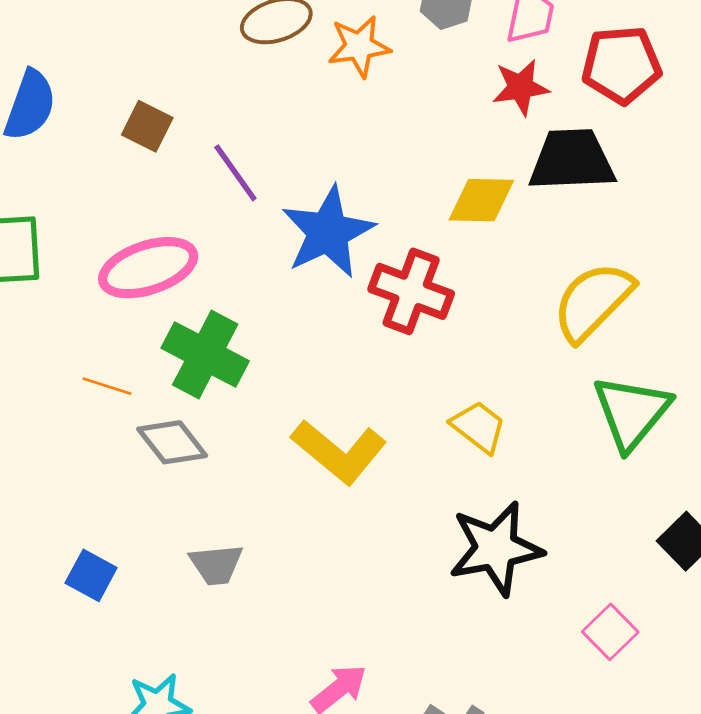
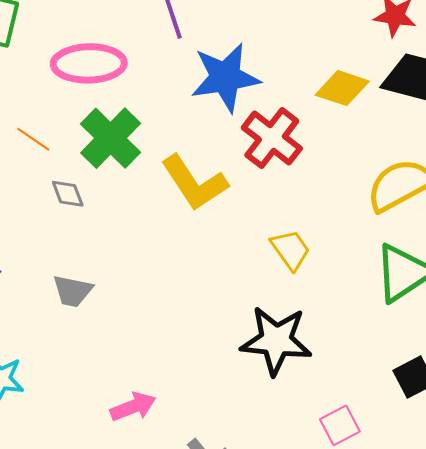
gray diamond: (172, 442) -> (68, 194), size x0.7
yellow L-shape: (339, 452) -> (194, 183), moved

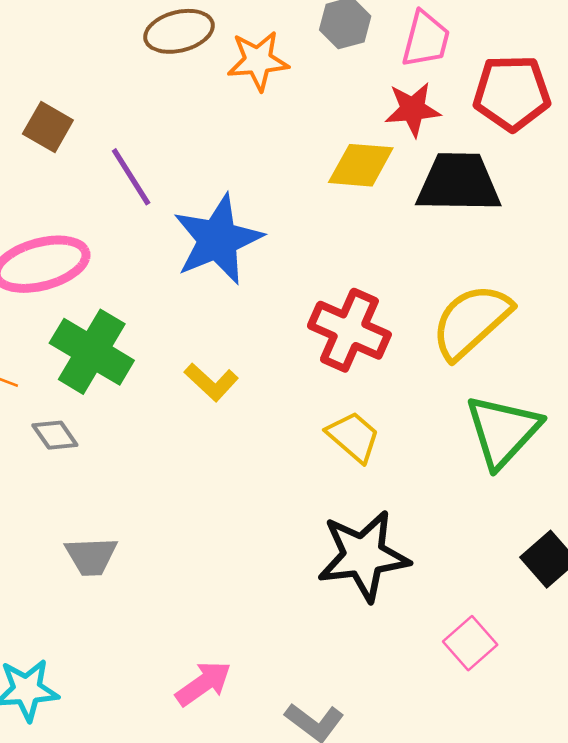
yellow diamond: (342, 88) -> (361, 165), moved
red cross: (272, 138) -> (349, 330), moved
yellow L-shape: (194, 183) -> (211, 382), size x0.6

